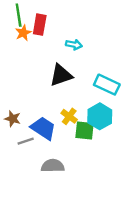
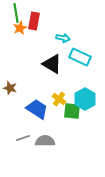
black triangle: (61, 75) -> (52, 64), turned 50
cyan rectangle: (107, 85) -> (80, 57), moved
brown star: (13, 119) -> (10, 88), moved
gray line: (26, 141) -> (23, 138), moved

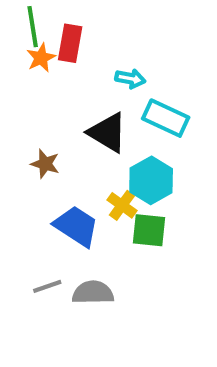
brown star: (10, 88) -> (45, 164), moved
cyan hexagon: (85, 99) -> (151, 180), moved

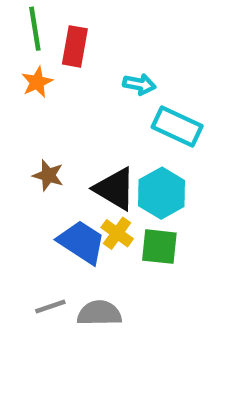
orange star: (41, 58) -> (37, 82), moved
black triangle: (107, 133) -> (115, 189), moved
yellow cross: (122, 205) -> (117, 233), moved

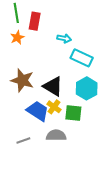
brown star: (48, 175) -> (22, 80), size x1.6
cyan hexagon: (162, 193) -> (87, 88), moved
gray semicircle: (99, 313) -> (56, 135), moved

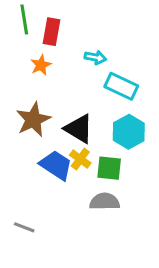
orange star: (17, 37) -> (41, 65), moved
brown star: (22, 80) -> (33, 120), turned 30
gray semicircle: (56, 135) -> (105, 202), moved
gray line: (23, 141) -> (24, 227), moved, turned 40

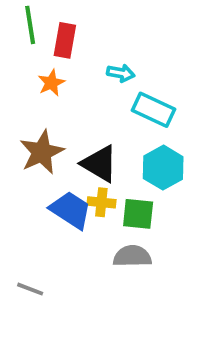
yellow cross: (80, 159) -> (101, 202), turned -30

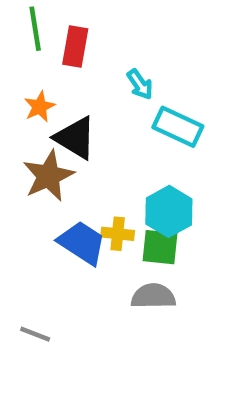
cyan arrow: (121, 73) -> (140, 84), turned 44
orange star: (51, 83) -> (40, 107), moved
black triangle: (100, 164) -> (75, 138), moved
cyan hexagon: (163, 168) -> (169, 211), moved

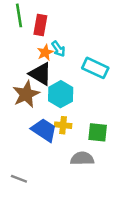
cyan arrow: (140, 84) -> (58, 49), moved
orange star: (40, 107) -> (45, 52), moved
cyan hexagon: (169, 211) -> (61, 94), moved
green square: (160, 247) -> (98, 132), moved

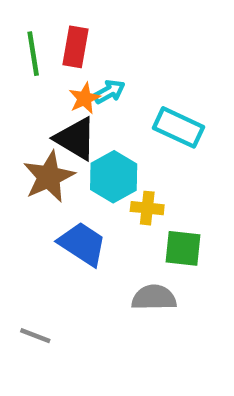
green line: (19, 15) -> (33, 54), moved
cyan arrow: (58, 49) -> (109, 92), turned -84
yellow cross: (63, 125) -> (147, 208), moved

